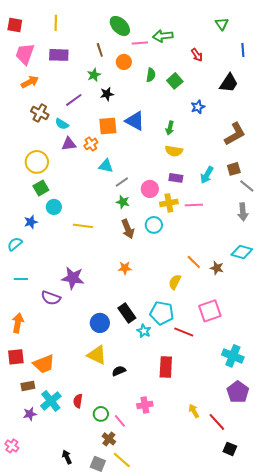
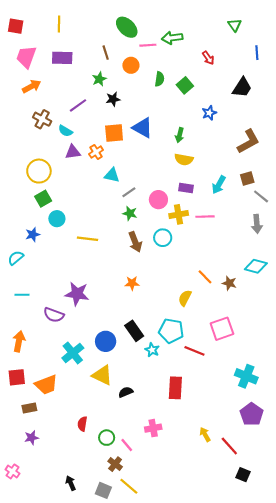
cyan cross: (51, 401) -> (73, 353), moved

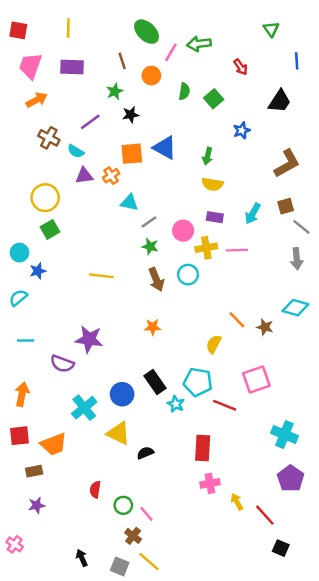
pink line: (148, 45) -> (171, 52), turned -56
cyan circle: (57, 219) -> (20, 253), moved
pink cross: (153, 428) -> (210, 483), moved

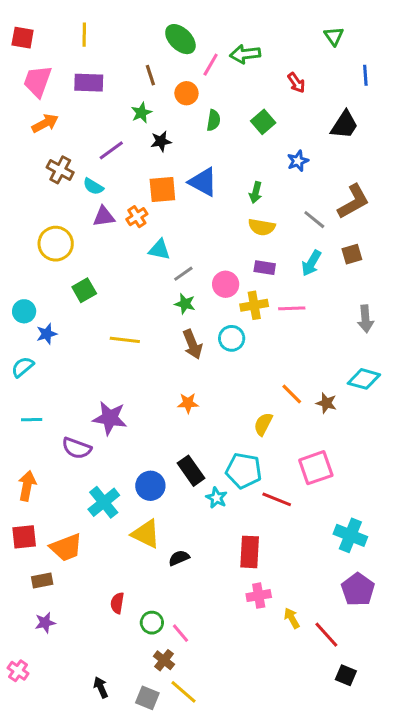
green semicircle: (184, 91) -> (214, 120), moved
gray line: (302, 227) -> (314, 220), moved
green square: (50, 229) -> (84, 290), moved

